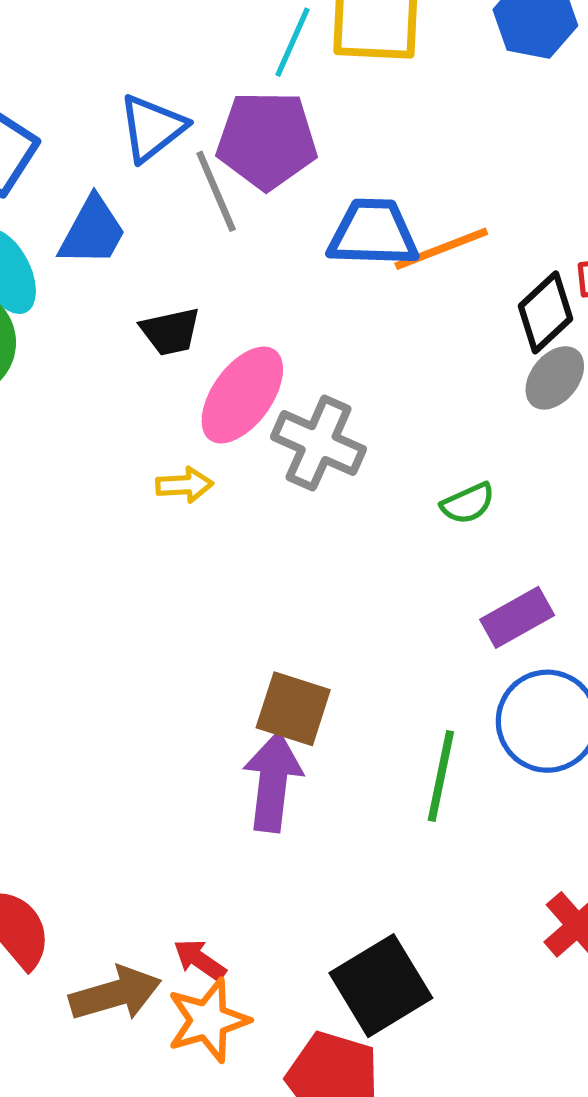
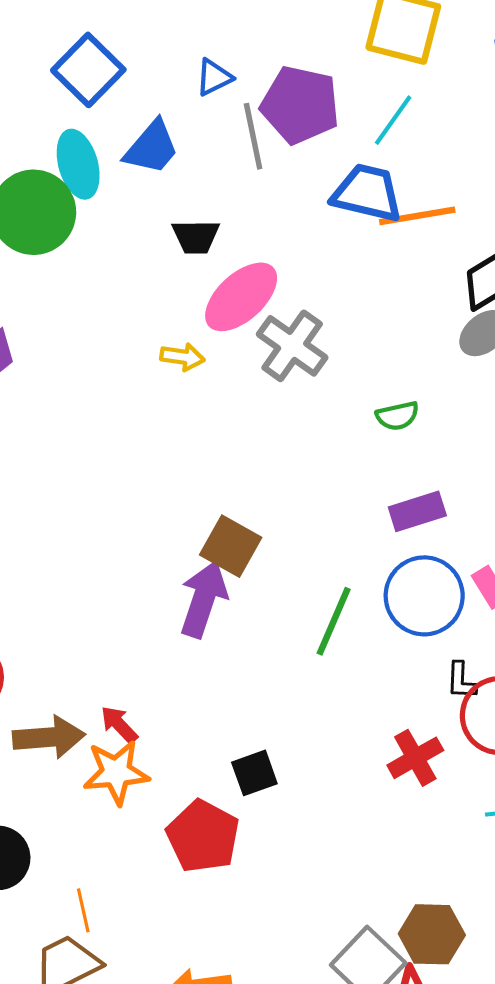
cyan line: (293, 42) -> (393, 120), moved
blue triangle: (152, 128) -> (214, 77), size x0.7
black square: (381, 986) -> (254, 773), size x0.6

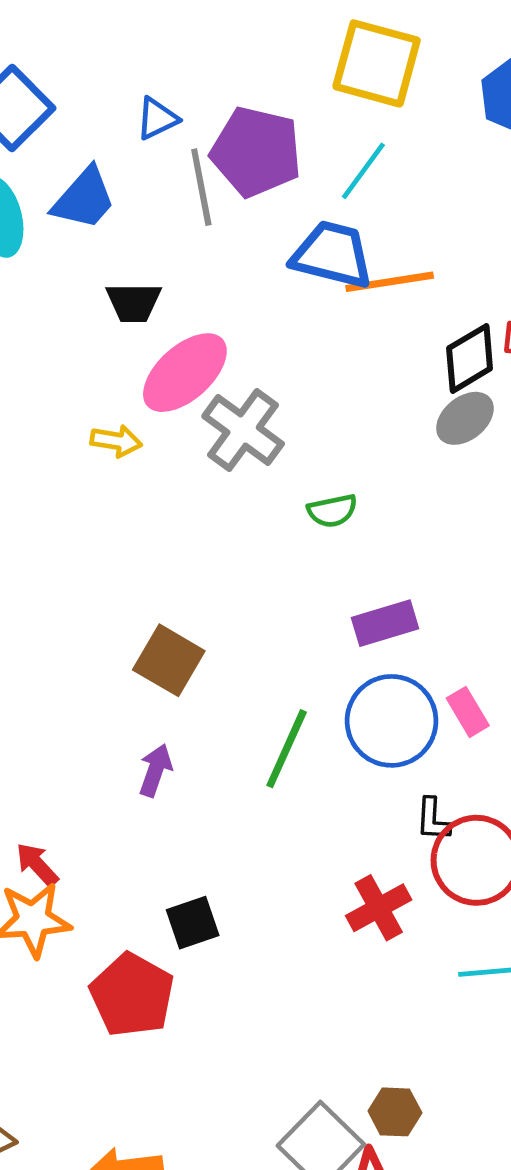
green semicircle: (397, 416) -> (332, 511), moved
purple arrow: (203, 599) -> (155, 770), moved, size x0.6
brown hexagon: (432, 934) -> (395, 1112), size x0.7

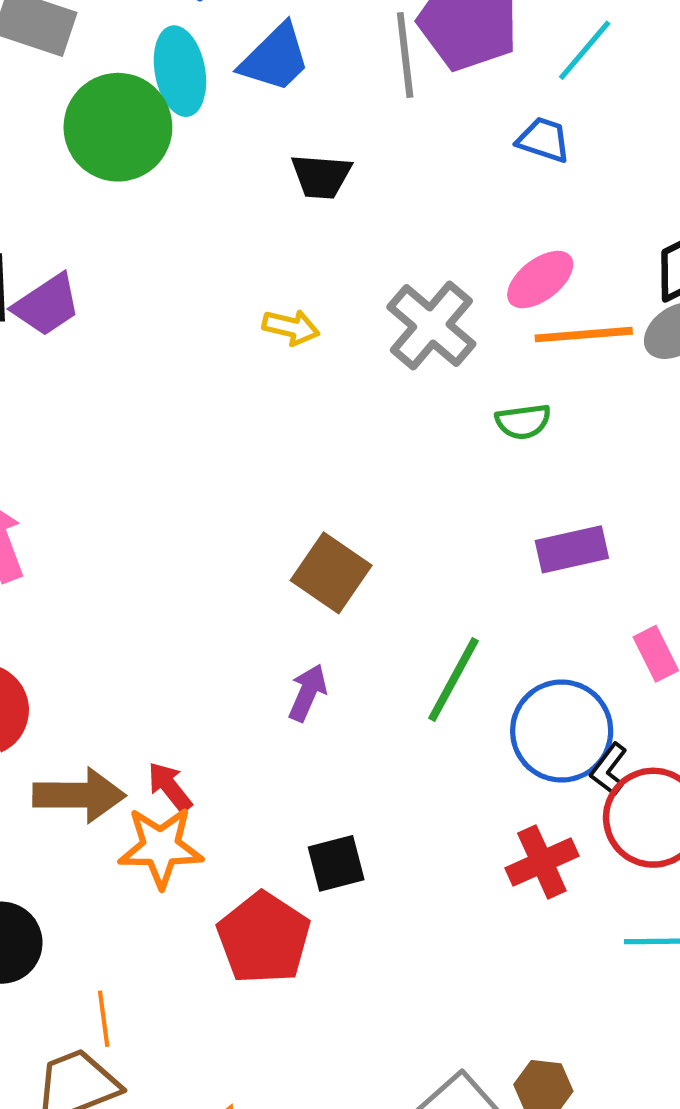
blue trapezoid: (332, 255) -> (544, 140), size x0.6
orange line: (390, 282) -> (584, 335), moved
pink ellipse: (185, 373) -> (540, 280), moved, size x0.7
blue circle: (392, 721) -> (562, 731), moved
black L-shape: (433, 819) -> (609, 769), turned 30

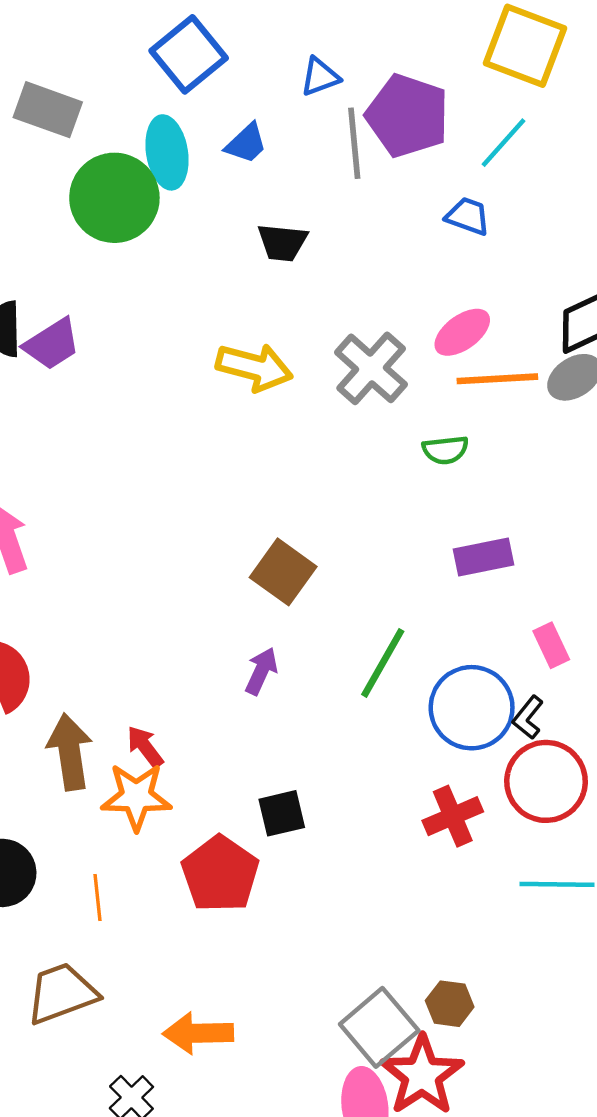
blue trapezoid: (275, 58) -> (246, 143), size x0.7
yellow arrow: (291, 327) -> (254, 367), size x1.6
black L-shape: (609, 769) -> (528, 717), moved
brown arrow: (79, 795) -> (70, 752), turned -100
orange line: (104, 1019) -> (98, 898), moved

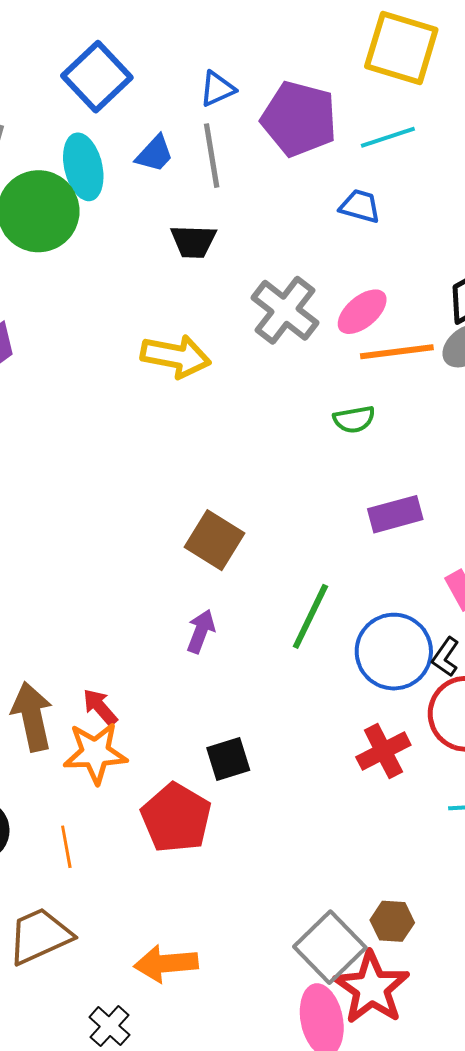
gray line: (354, 143) -> (212, 156), moved
cyan line: (503, 143) -> (388, 137), turned 34
gray cross: (371, 368) -> (285, 310), moved

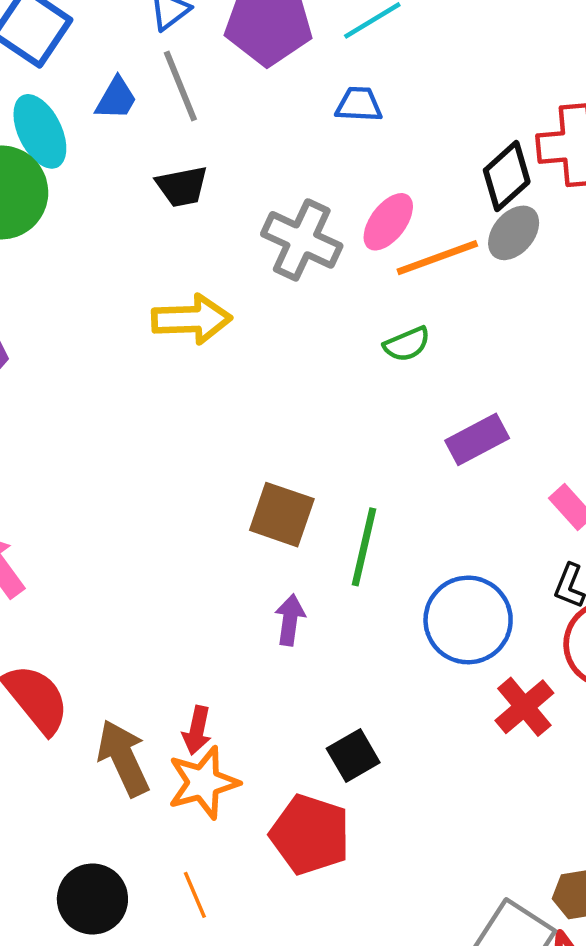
green line: (310, 616) -> (364, 547), moved
blue circle: (394, 652) -> (468, 620), moved
red arrow: (100, 707) -> (197, 730), turned -114

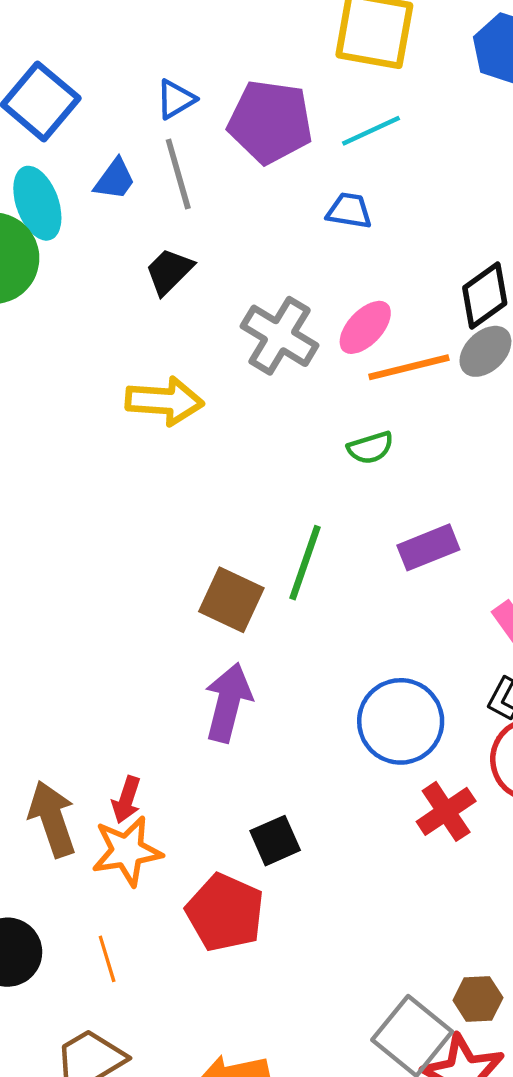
black trapezoid: (182, 186) -> (169, 271), turned 140
green line: (364, 547) -> (305, 563), moved
purple arrow: (290, 620) -> (228, 703), size x1.6

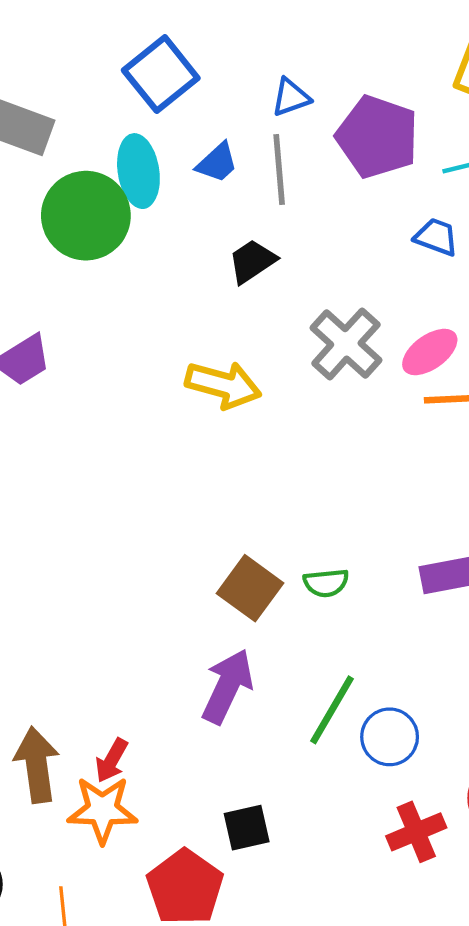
green semicircle: (370, 448) -> (326, 583), moved
green line: (305, 563) -> (332, 710), moved
blue circle: (401, 721) -> (390, 737), size x0.7

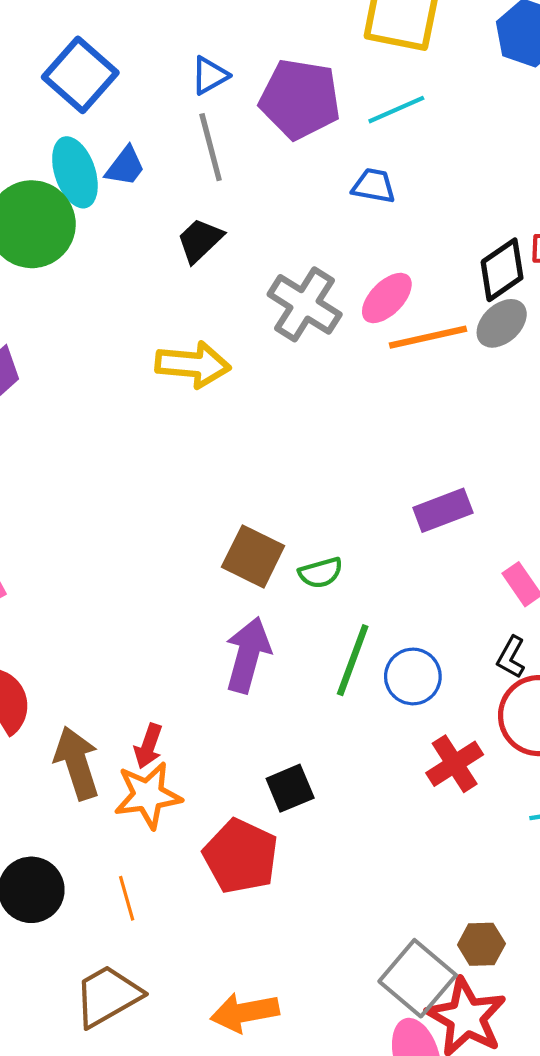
blue trapezoid: (217, 163) -> (125, 166), moved
green semicircle: (326, 583) -> (321, 573), moved

